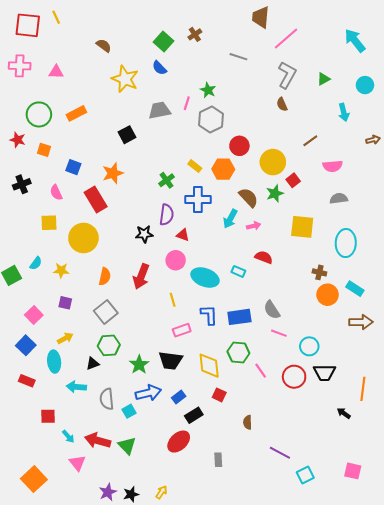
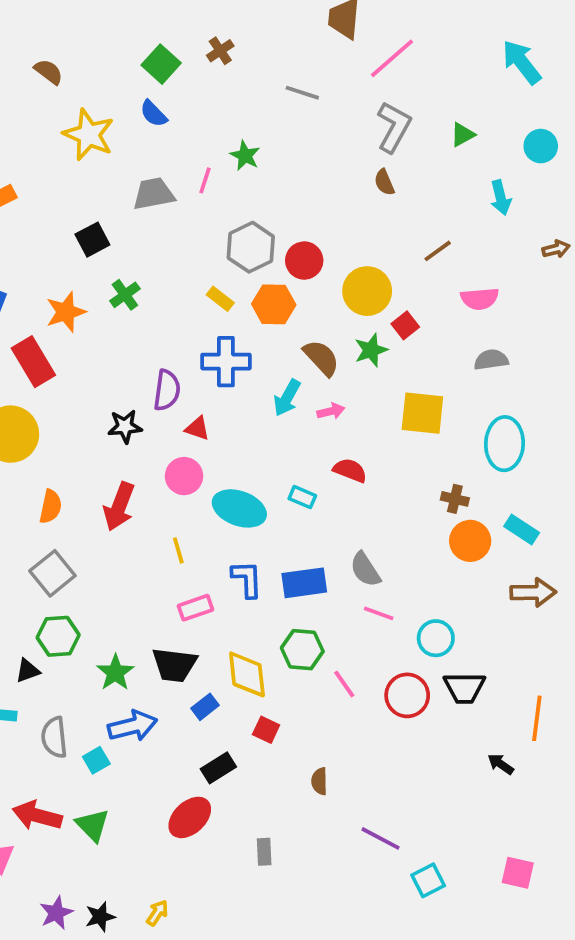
gray hexagon: (211, 120) -> (251, 247), moved
green cross: (167, 180) -> (125, 295), moved
blue rectangle: (179, 397) -> (205, 707), moved

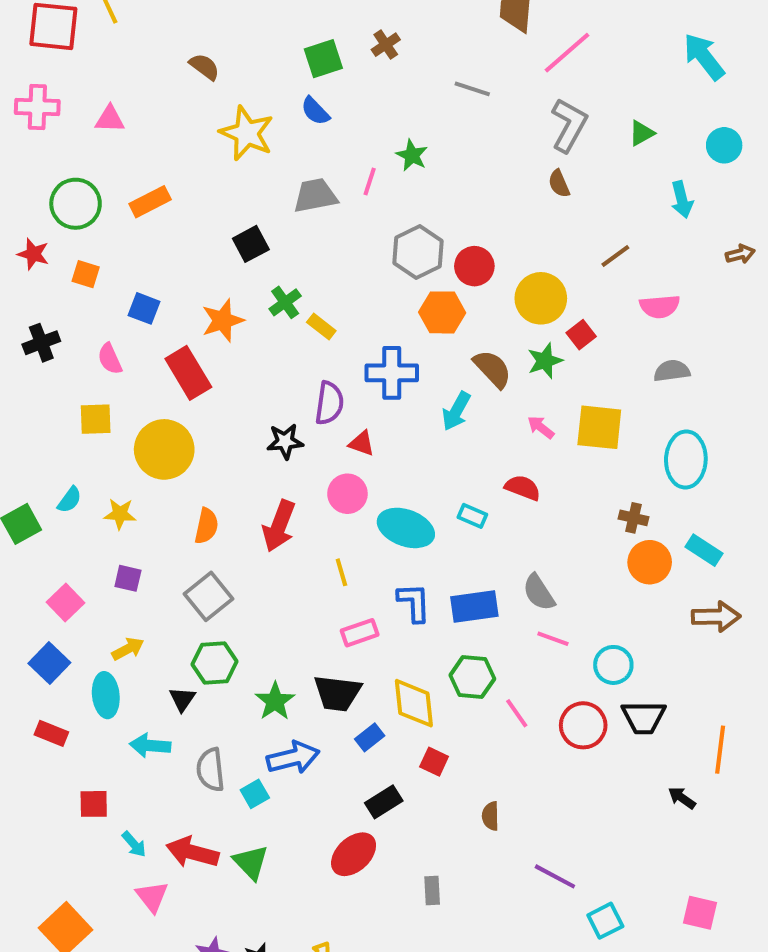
green square: (161, 64) -> (323, 59), turned 30
yellow rectangle: (220, 299) -> (321, 327), moved
pink arrow: (331, 411) -> (541, 427), moved, turned -128
black triangle: (28, 671) -> (182, 699), turned -36

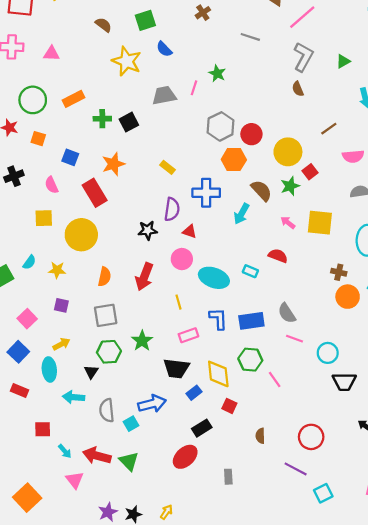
green square: (323, 59) -> (145, 20), moved
green cross: (285, 302) -> (102, 119), moved, turned 35
gray square: (209, 596) -> (106, 315), turned 30
green star: (275, 701) -> (142, 341), moved
red circle: (583, 725) -> (311, 437), moved

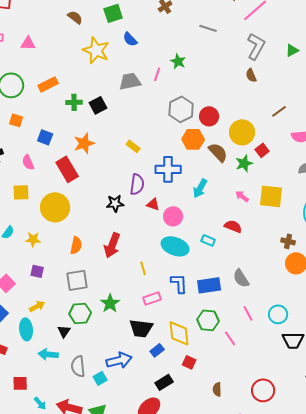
brown semicircle: (261, 191) -> (218, 152), moved
pink circle: (182, 259) -> (173, 216), moved
pink line: (295, 339) -> (248, 313), moved, turned 42

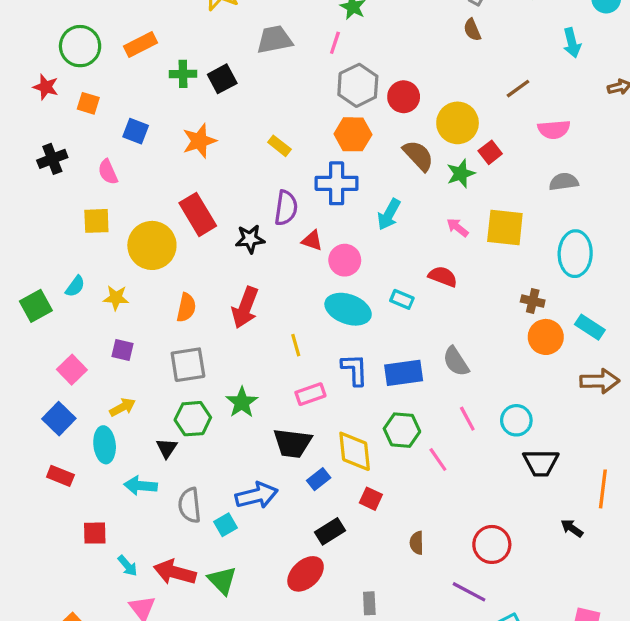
pink line: (157, 74) -> (335, 43), moved
orange hexagon: (193, 139) -> (353, 134), moved
red rectangle: (67, 169) -> (198, 214), moved

